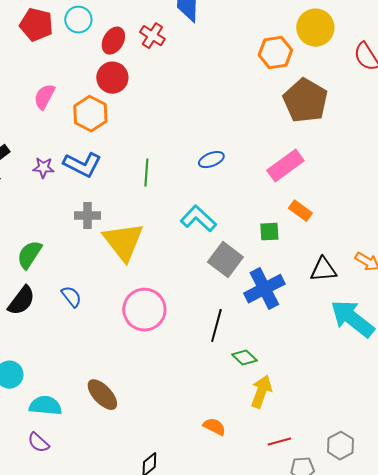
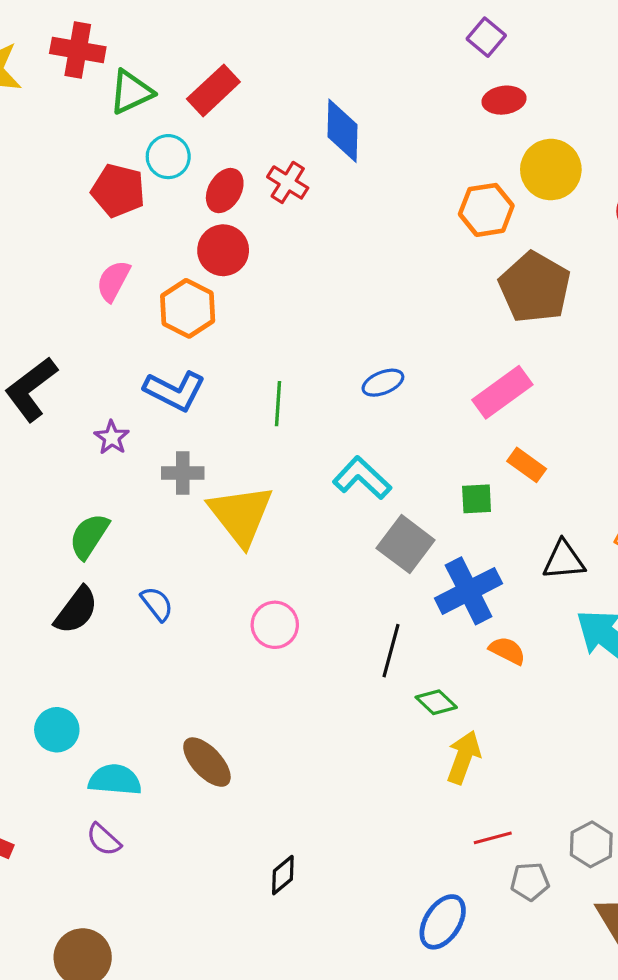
red pentagon: (36, 25) -> (118, 191), moved
purple star: (43, 168) -> (112, 438), moved, turned 30
pink circle: (144, 310) -> (275, 625), size x0.7
orange semicircle: (214, 427) -> (507, 651), moved

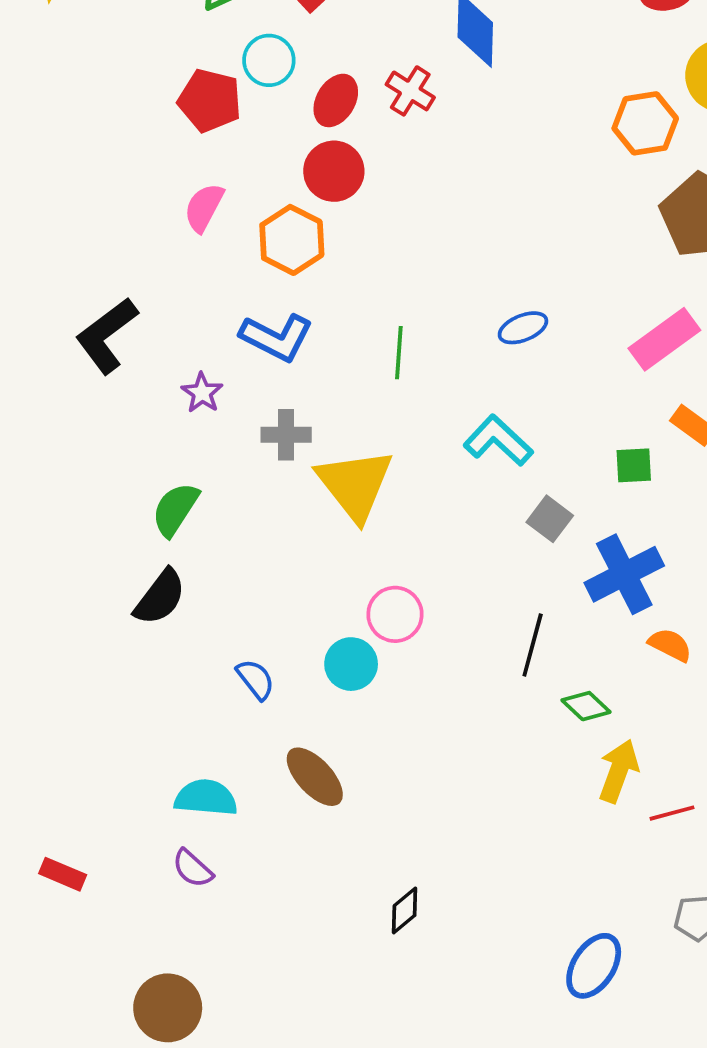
gray square: (406, 544) -> (550, 519), size x0.7
blue semicircle: (157, 604) -> (256, 679), moved
cyan circle: (57, 730) -> (351, 664), moved
red line: (493, 838) -> (672, 813), moved

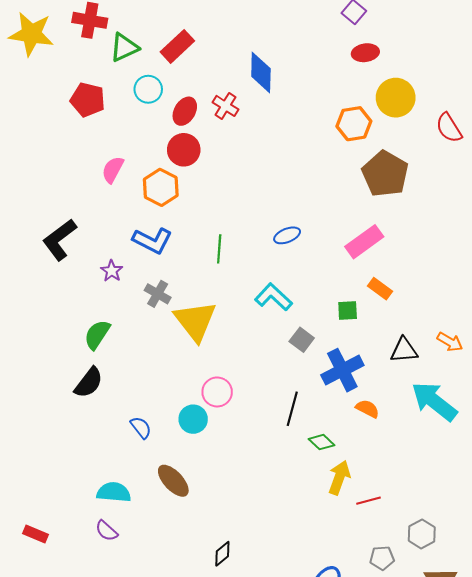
red pentagon: (210, 100) -> (88, 100), moved
gray cross: (286, 435) -> (158, 294), turned 30

